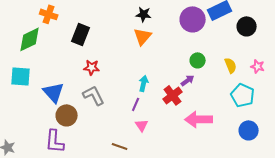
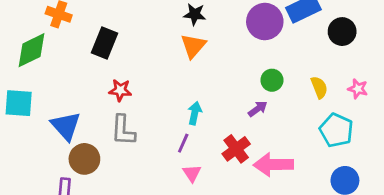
gray L-shape: (94, 95) -> (123, 130), turned -150
red cross: (173, 95) -> (236, 149), moved

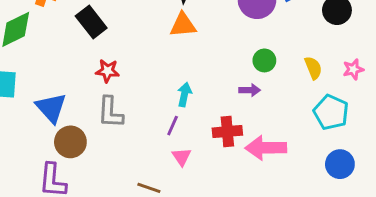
black rectangle: (104, 43) -> (91, 22), turned -60
orange triangle: (193, 46) -> (183, 25), turned 44
pink star: (358, 89) -> (353, 69), turned -30
purple arrow: (258, 109) -> (250, 90), turned 36
red cross: (236, 149) -> (227, 132), turned 32

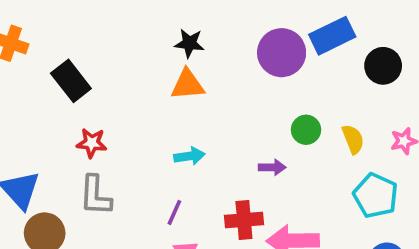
green circle: (264, 60) -> (306, 130), moved
cyan arrow: (184, 95) -> (189, 156), moved, turned 70

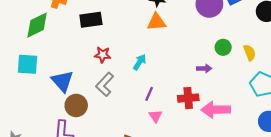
black rectangle: (71, 81) -> (91, 20), turned -60
cyan arrow: (189, 156) -> (140, 62), moved, turned -49
gray L-shape: (95, 196) -> (105, 84), turned 40

